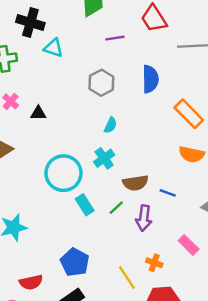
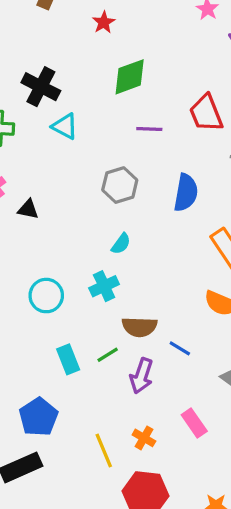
cyan circle: (63, 173) -> (46, 296), size x0.7
cyan rectangle: (85, 205) -> (68, 359), moved

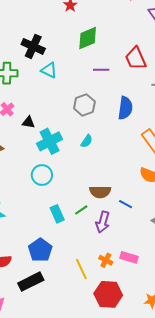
cyan cross: (104, 286) -> (50, 141), moved, size x1.4
pink rectangle: (194, 423) -> (129, 257), moved, turned -36

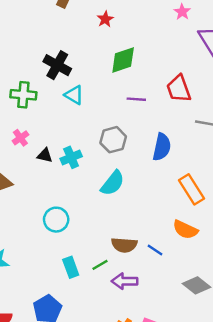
cyan cross: (50, 141) -> (71, 157), moved, size x0.7
cyan semicircle: (87, 141) -> (113, 183), size x1.6
blue line: (126, 204) -> (155, 250), moved
purple arrow: (103, 222) -> (125, 281), turned 70

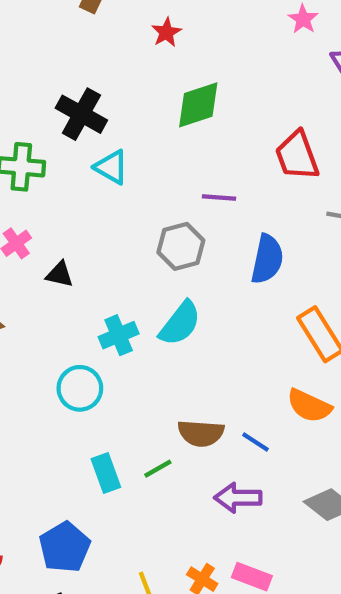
purple line: (136, 99) -> (219, 197), moved
cyan cross: (71, 157) -> (119, 335), moved
purple arrow: (125, 281) -> (238, 498), moved

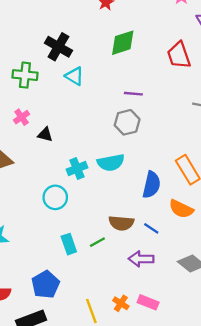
red trapezoid: (297, 156) -> (179, 55), moved
gray hexagon: (181, 246) -> (127, 122), moved
blue semicircle: (267, 259) -> (151, 185), moved
cyan semicircle: (180, 323) -> (111, 163), turned 40

